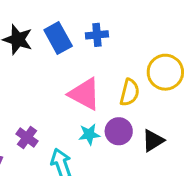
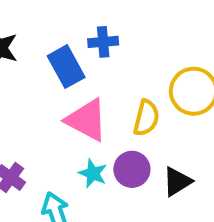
blue rectangle: (58, 38) -> (66, 67), moved
cyan star: (89, 134) -> (93, 173), turned 30

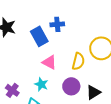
pink triangle: (87, 120) -> (49, 62), size x0.7
cyan star: (93, 173) -> (41, 84), moved

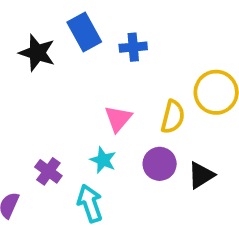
blue rectangle: (39, 36) -> (84, 32), moved
pink triangle: (49, 62) -> (118, 119), turned 42

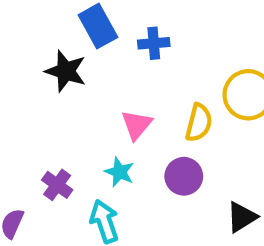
black star: (37, 53) -> (66, 71), moved
black triangle: (201, 175) -> (242, 217), moved

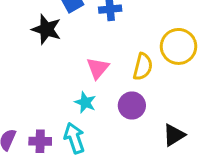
purple cross: (57, 185) -> (40, 141), moved, turned -35

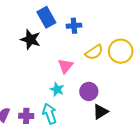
yellow semicircle: (143, 67) -> (94, 52), moved, turned 42
black triangle: (174, 135) -> (100, 112), moved

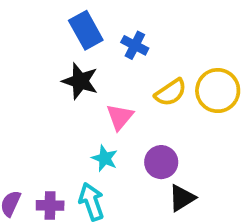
blue cross: (74, 26) -> (135, 45), turned 32
black star: (30, 39) -> (80, 81), moved

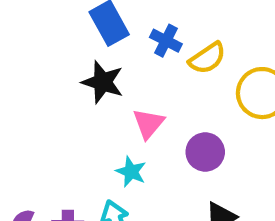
yellow semicircle: (171, 92) -> (207, 58), moved
purple circle: (161, 162) -> (205, 152), moved

